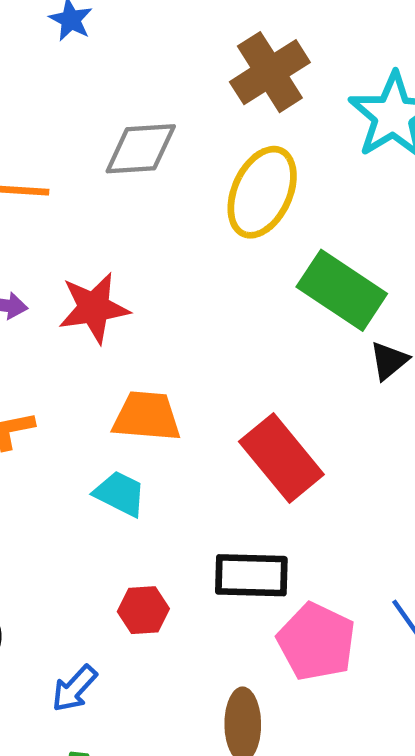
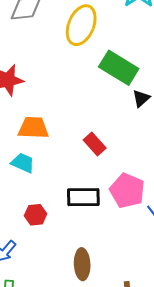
red rectangle: (281, 458) -> (95, 144), size x0.6
pink pentagon: (316, 642) -> (127, 191), moved

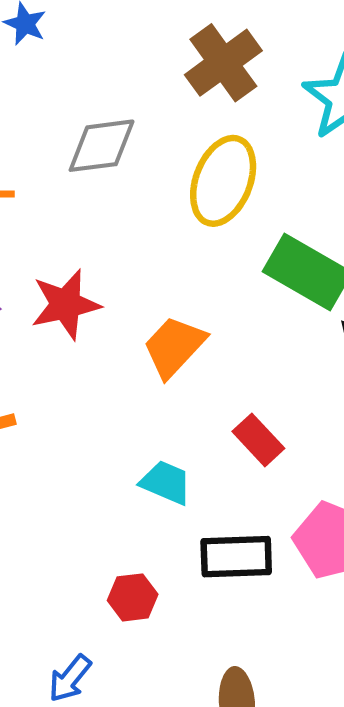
orange trapezoid: (33, 128) -> (174, 347), moved, turned -48
cyan trapezoid: (23, 163) -> (166, 483), moved

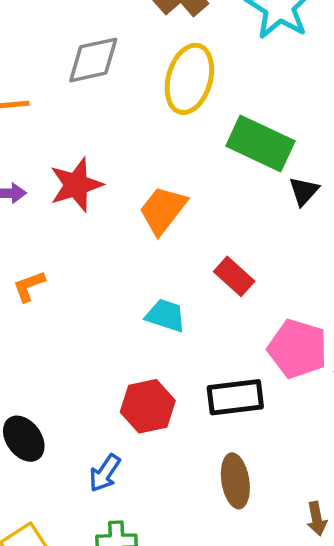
black rectangle: (236, 557) -> (235, 397), moved
red hexagon: (133, 597) -> (148, 406), size x1.4

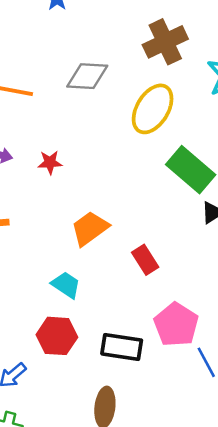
red star: (76, 185) -> (50, 162), size x0.6
orange trapezoid: (163, 210) -> (90, 228), moved
cyan trapezoid: (166, 315) -> (66, 285), moved

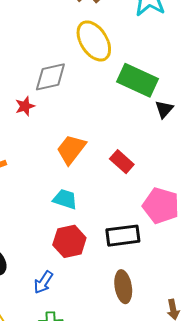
gray diamond: (87, 76) -> (50, 77), moved
yellow ellipse: (153, 109) -> (94, 41), turned -48

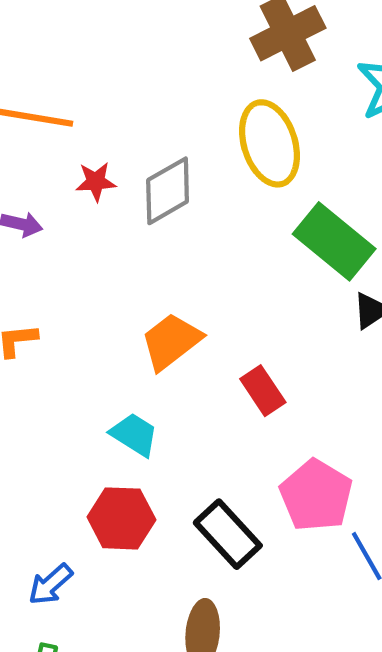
gray diamond: (50, 77) -> (168, 191), turned -32
red star: (25, 106) -> (96, 182), moved
black rectangle: (123, 236) -> (228, 534), turned 40

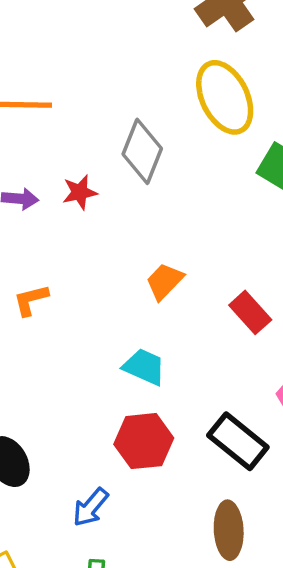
red star: (96, 182) -> (80, 192), moved
gray diamond: (168, 191) -> (142, 151), turned -30
orange trapezoid: (171, 341) -> (165, 281), size x0.7

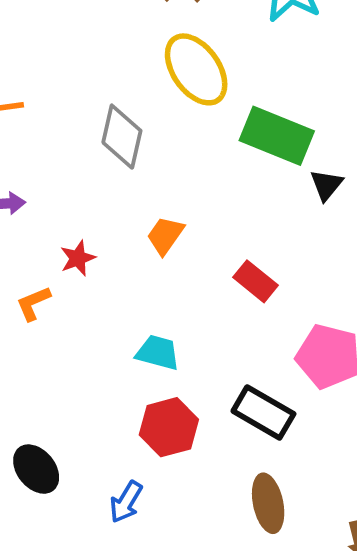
red star: (80, 192) -> (78, 258), moved
orange trapezoid: (165, 281) -> (165, 235), moved

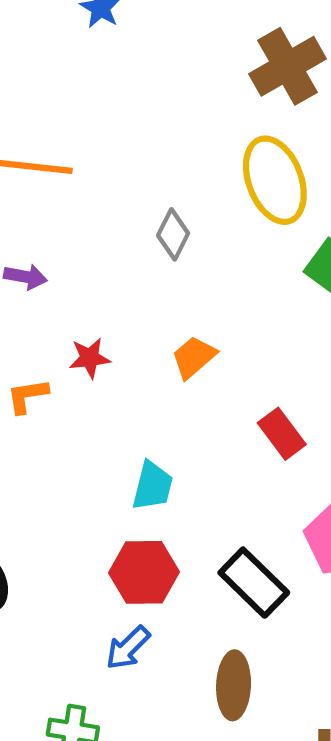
gray diamond: (122, 137) -> (173, 234), size x0.7
cyan trapezoid: (158, 353) -> (152, 486), turned 75
blue arrow: (126, 502) -> (128, 648), moved

